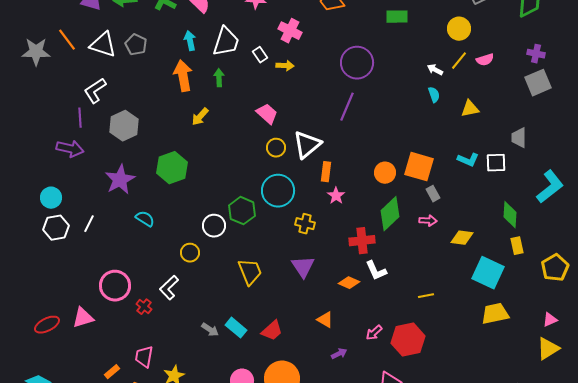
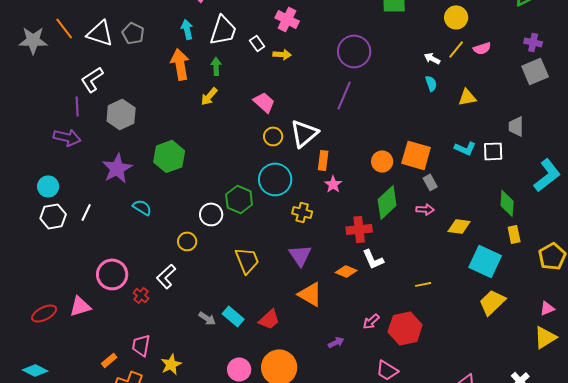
yellow arrow: (200, 117) -> (209, 96), moved
yellow trapezoid: (495, 314) -> (492, 302), turned -32
orange triangle: (325, 320) -> (310, 294), moved, size x1.5

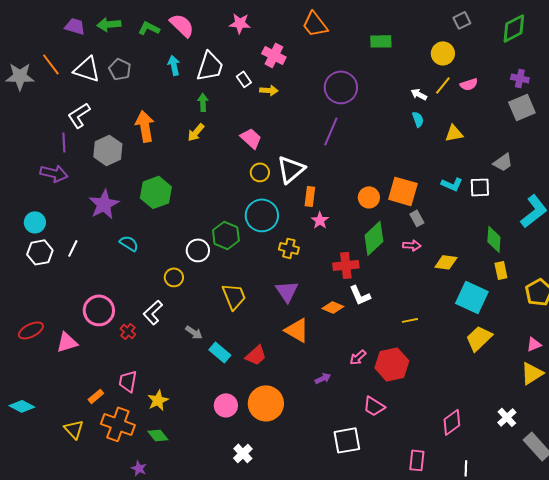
orange arrow: (180, 64) -> (145, 126), moved
gray trapezoid: (516, 126) -> (503, 162), turned -125
red ellipse: (44, 313) -> (31, 330), moved
gray arrow: (207, 318) -> (194, 332), moved

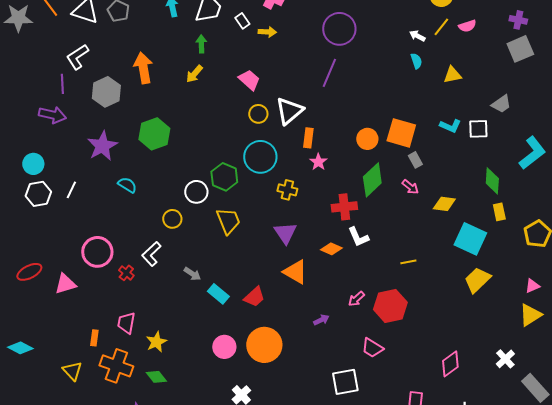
pink arrow: (412, 245) -> (410, 187), turned 36
yellow trapezoid: (234, 296) -> (228, 221), moved
orange rectangle: (96, 396) -> (94, 338), turned -42

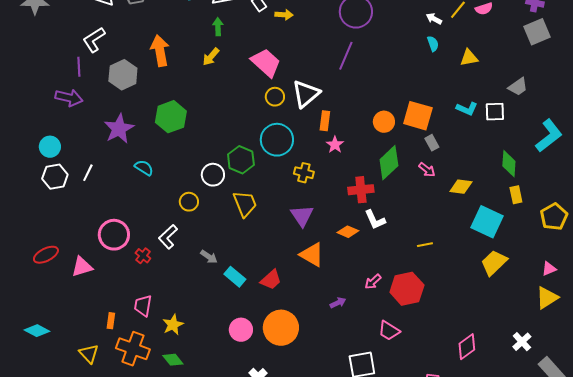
pink trapezoid: (249, 80) -> (266, 63), size x1.4

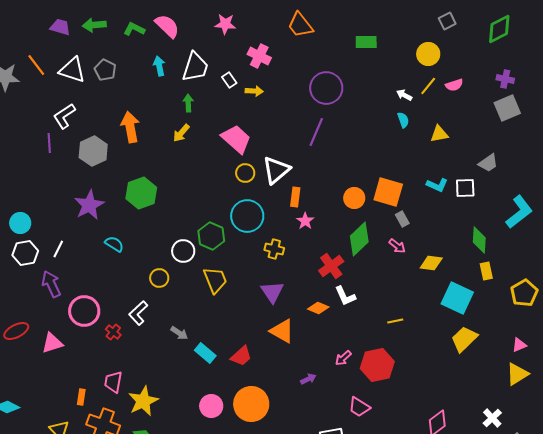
purple arrow: (69, 98) -> (51, 284), moved, turned -128
red cross: (361, 190) -> (331, 266), turned -30
yellow star: (173, 325) -> (143, 401), size x1.4

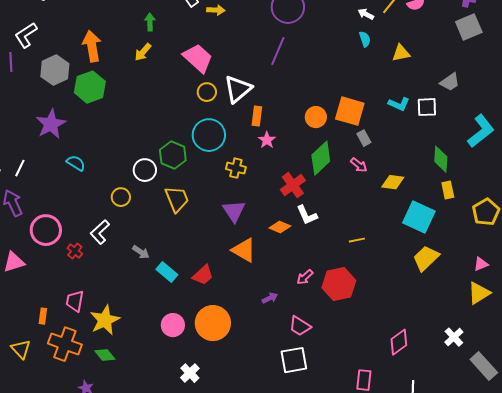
green hexagon: (141, 193) -> (90, 87), moved
pink trapezoid: (359, 407) -> (300, 326), moved

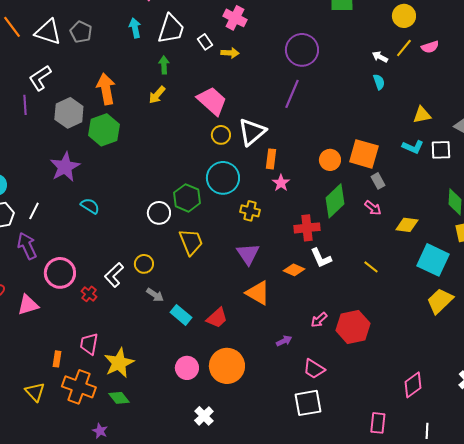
yellow triangle: (401, 53) -> (422, 115), moved
red cross: (293, 185) -> (307, 228), turned 30
yellow circle: (121, 197) -> (144, 264), moved
yellow line: (357, 240) -> (371, 267), moved, turned 49

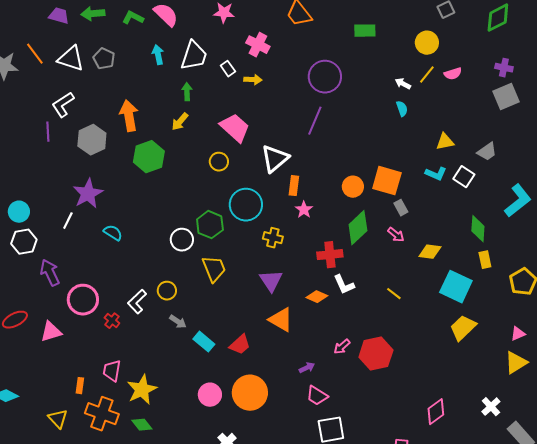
green hexagon: (104, 130) -> (149, 157), moved
yellow circle: (221, 135) -> (219, 162), moved
white square: (441, 150) -> (464, 177), turned 35
white line: (34, 211) -> (68, 221), moved
pink trapezoid: (314, 369) -> (317, 396), moved

